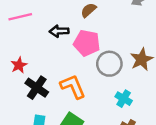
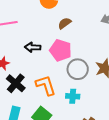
black arrow: (59, 31) -> (33, 47), moved
cyan cross: (124, 99) -> (73, 96), moved, turned -32

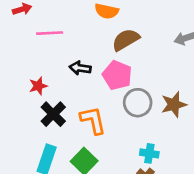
brown semicircle: (65, 23) -> (126, 40), size x1.5
cyan cross: (73, 96) -> (149, 153), moved

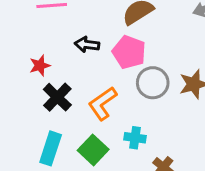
orange L-shape: (93, 120) -> (103, 103), turned -112
cyan cross: (149, 153) -> (135, 138), moved

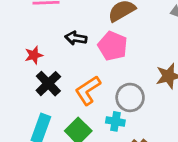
gray circle: (153, 83) -> (130, 97), moved

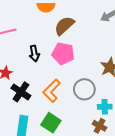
black arrow: (76, 38) -> (34, 53), turned -98
cyan cross: (115, 121) -> (105, 107), moved

